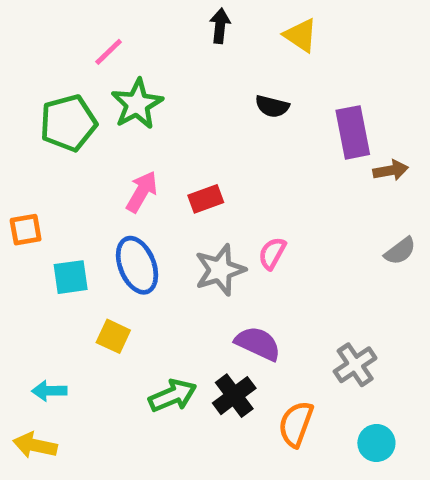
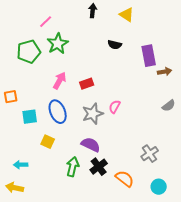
purple semicircle: (258, 343) -> (91, 145), moved
green arrow: (173, 396) -> (73, 167), turned -54
orange semicircle: (296, 424) -> (125, 179), turned 108

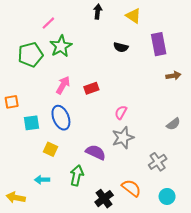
purple rectangle: (149, 56) -> (159, 44), moved
gray semicircle: (169, 106) -> (173, 124), moved
gray star: (93, 114) -> (123, 138), moved
cyan arrow: (21, 165) -> (42, 180), moved
black cross: (99, 167) -> (104, 199), moved

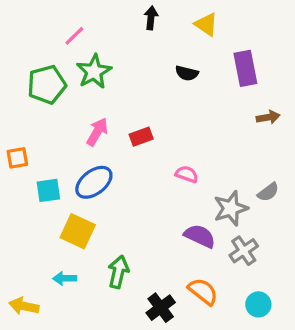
pink semicircle: (121, 112) -> (187, 174), turned 80
blue ellipse: (61, 118) -> (94, 182), turned 75
gray star: (123, 138) -> (231, 208), moved
yellow square: (50, 149) -> (78, 231), size x1.5
purple semicircle: (96, 152) -> (200, 236), moved

